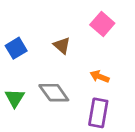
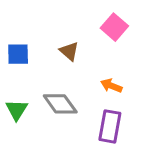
blue square: (16, 48) -> (18, 54), turned 30

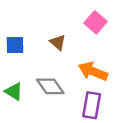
orange arrow: (111, 86) -> (93, 71), size x1.6
green triangle: (17, 110) -> (14, 91), turned -30

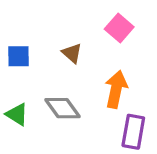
orange arrow: (93, 71) -> (116, 89), turned 80
purple rectangle: (92, 105) -> (133, 132), moved

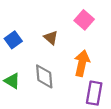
blue square: (18, 56) -> (13, 40), turned -35
gray diamond: (63, 108) -> (44, 76), turned 30

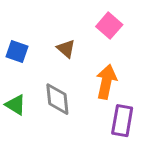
blue square: (13, 40) -> (17, 52), turned -35

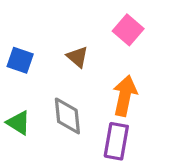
purple rectangle: (122, 121) -> (116, 141), moved

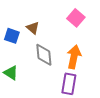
brown triangle: (77, 57) -> (33, 28), moved
gray diamond: (67, 116) -> (44, 55), moved

